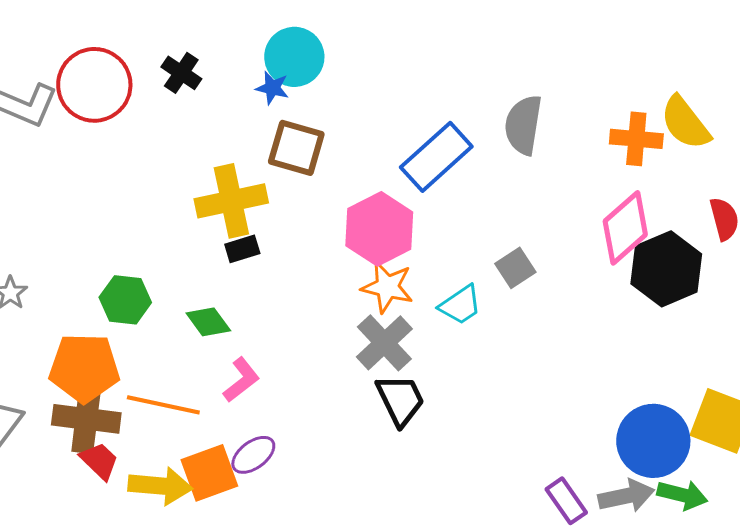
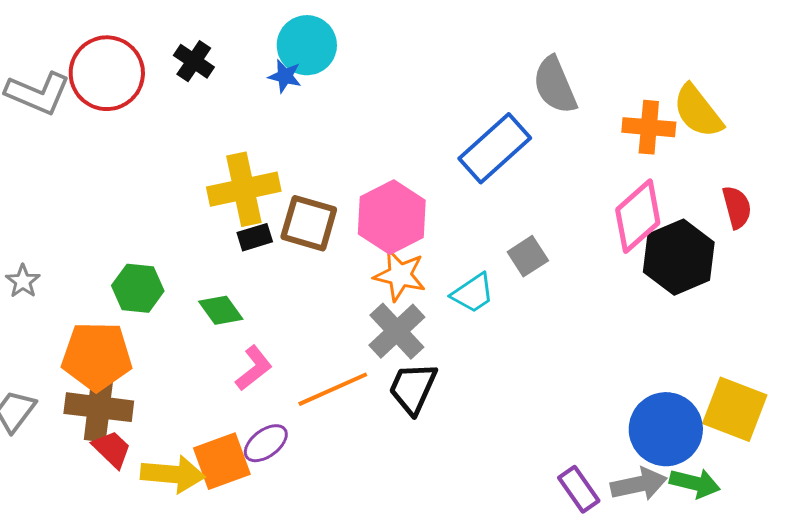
gray semicircle: (523, 125) -> (555, 85), moved, turned -32
brown square: (296, 148) -> (309, 223), moved
blue rectangle: (436, 157) -> (495, 148), moved
black trapezoid: (400, 400) -> (413, 388), turned -130
orange line: (163, 405) -> (333, 389), moved, turned -36

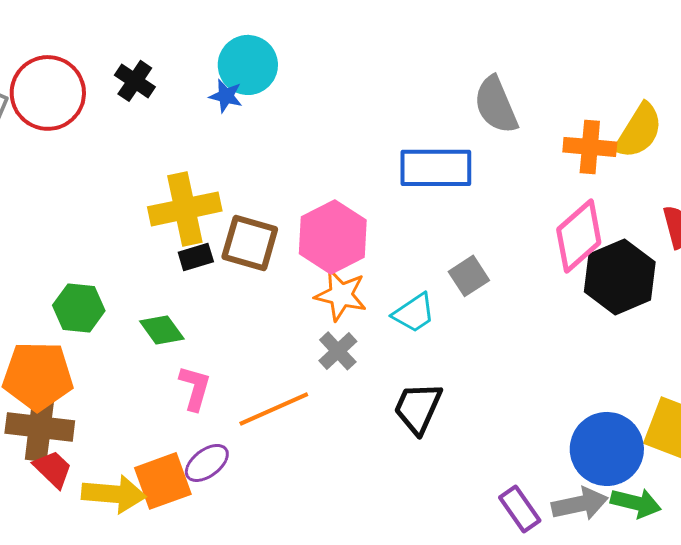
yellow semicircle: (698, 111) -> (639, 131), turned -110
blue rectangle: (495, 148) -> (436, 168), turned 42
gray cross: (397, 331) -> (338, 351), size x0.7
pink L-shape: (254, 368) -> (195, 388), turned -36
black trapezoid: (413, 388) -> (418, 408), moved

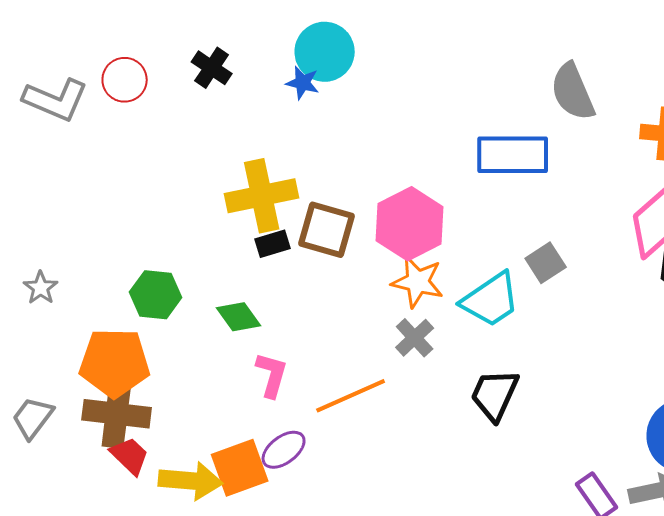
red circle: (48, 93) -> (125, 80), size x0.6
cyan trapezoid: (414, 313) -> (491, 300), size x1.4

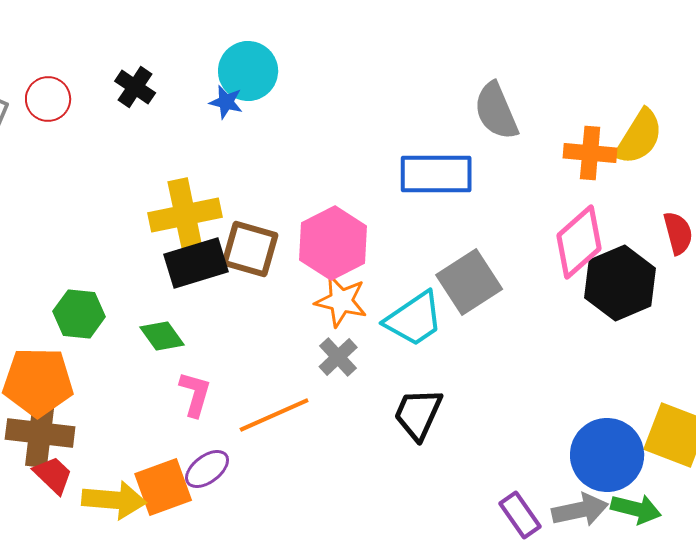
black rectangle: (273, 244) -> (196, 263), size x1.8
gray square: (546, 263) -> (469, 282), size x1.6

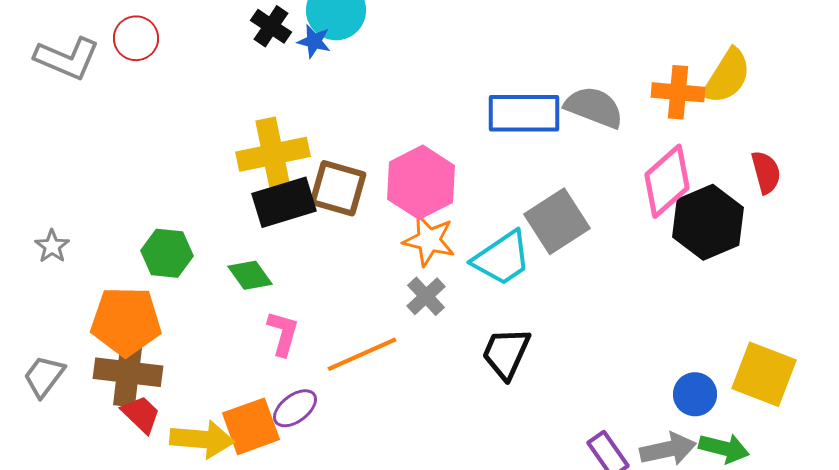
black cross: (135, 87) -> (271, 26), moved
gray semicircle: (496, 111) -> (594, 107), moved, turned 134
blue circle: (607, 455) -> (695, 394), size x0.6

